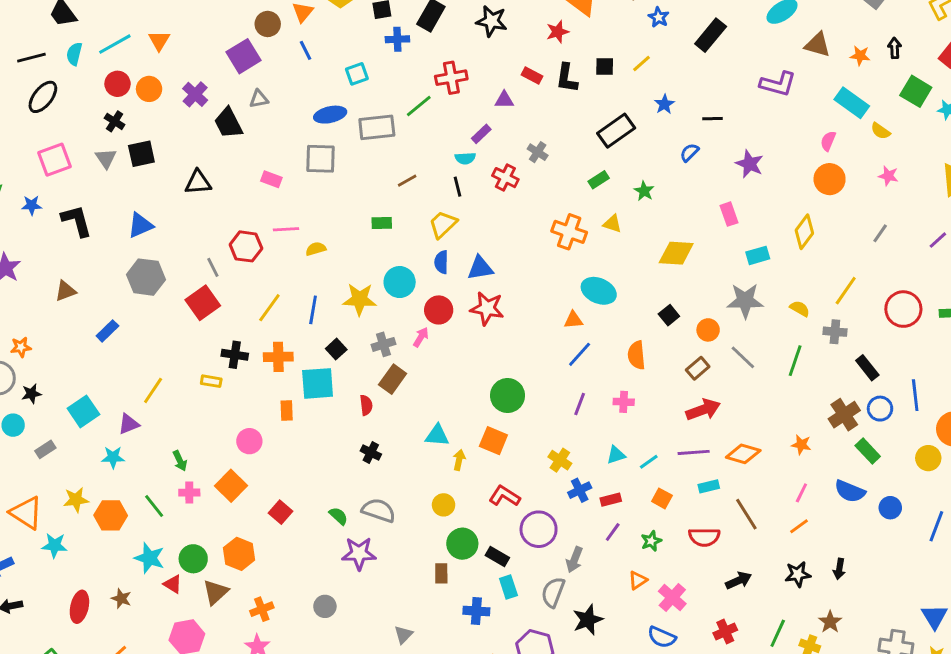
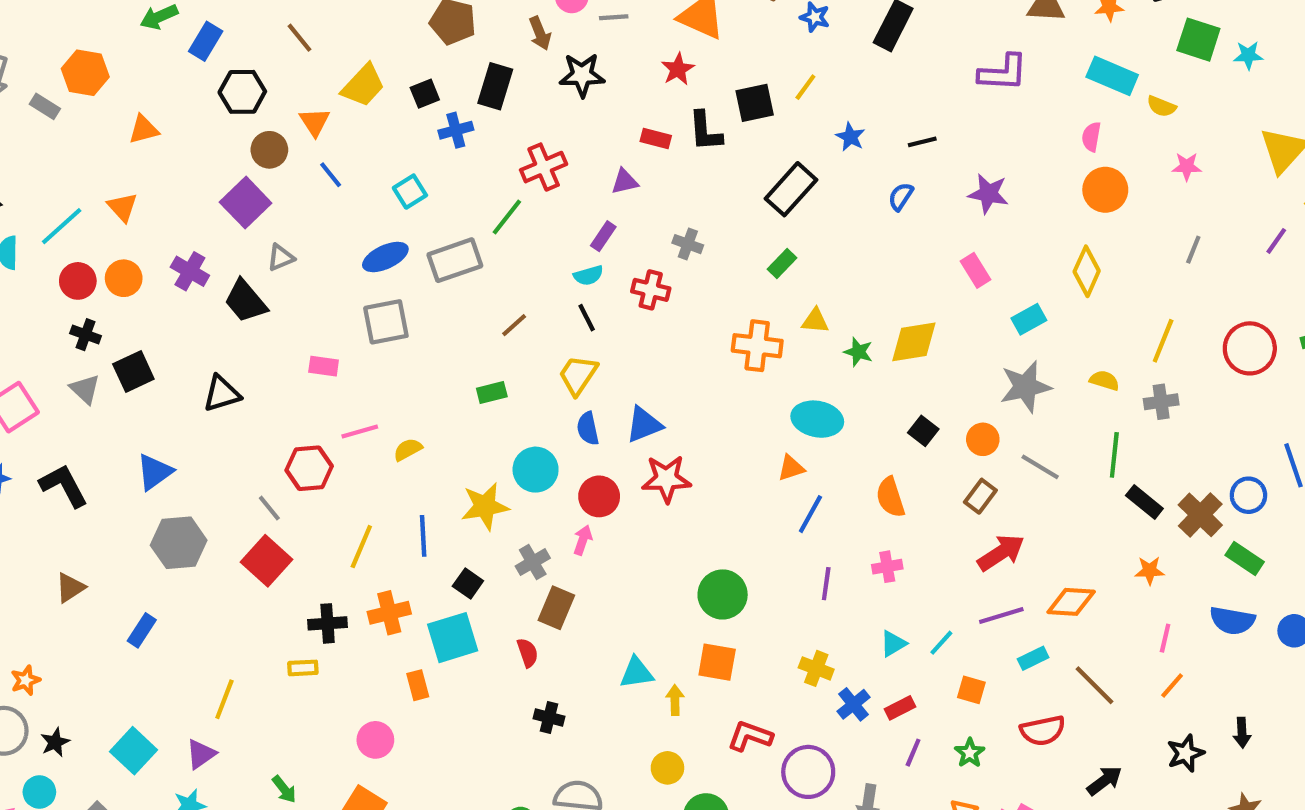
black square: (605, 66) -> (755, 103), size x1.4
green star: (644, 191) -> (858, 352), moved
black rectangle: (867, 368) -> (1144, 502), moved

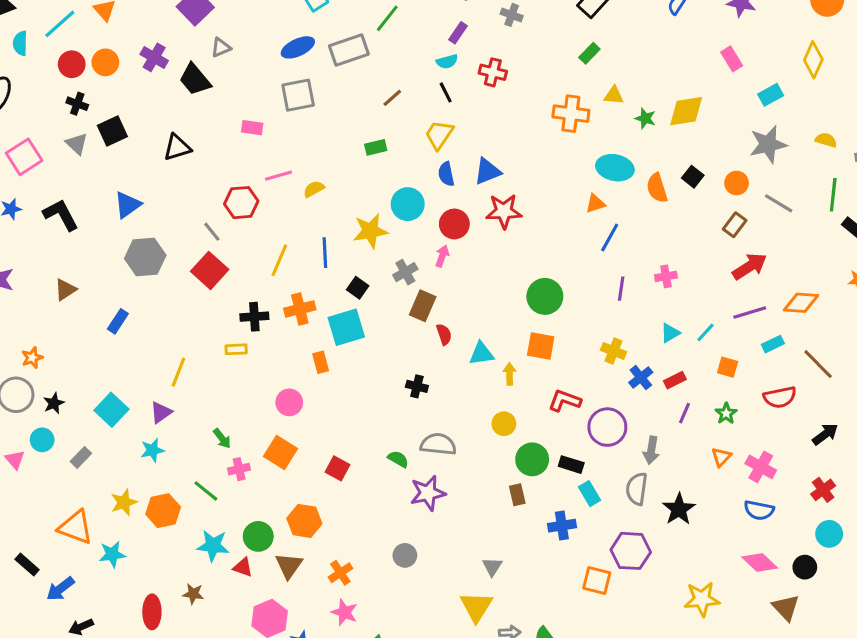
gray cross: (688, 244) -> (512, 15), moved
orange semicircle: (890, 497) -> (657, 188), moved
red semicircle: (528, 653) -> (444, 334), moved

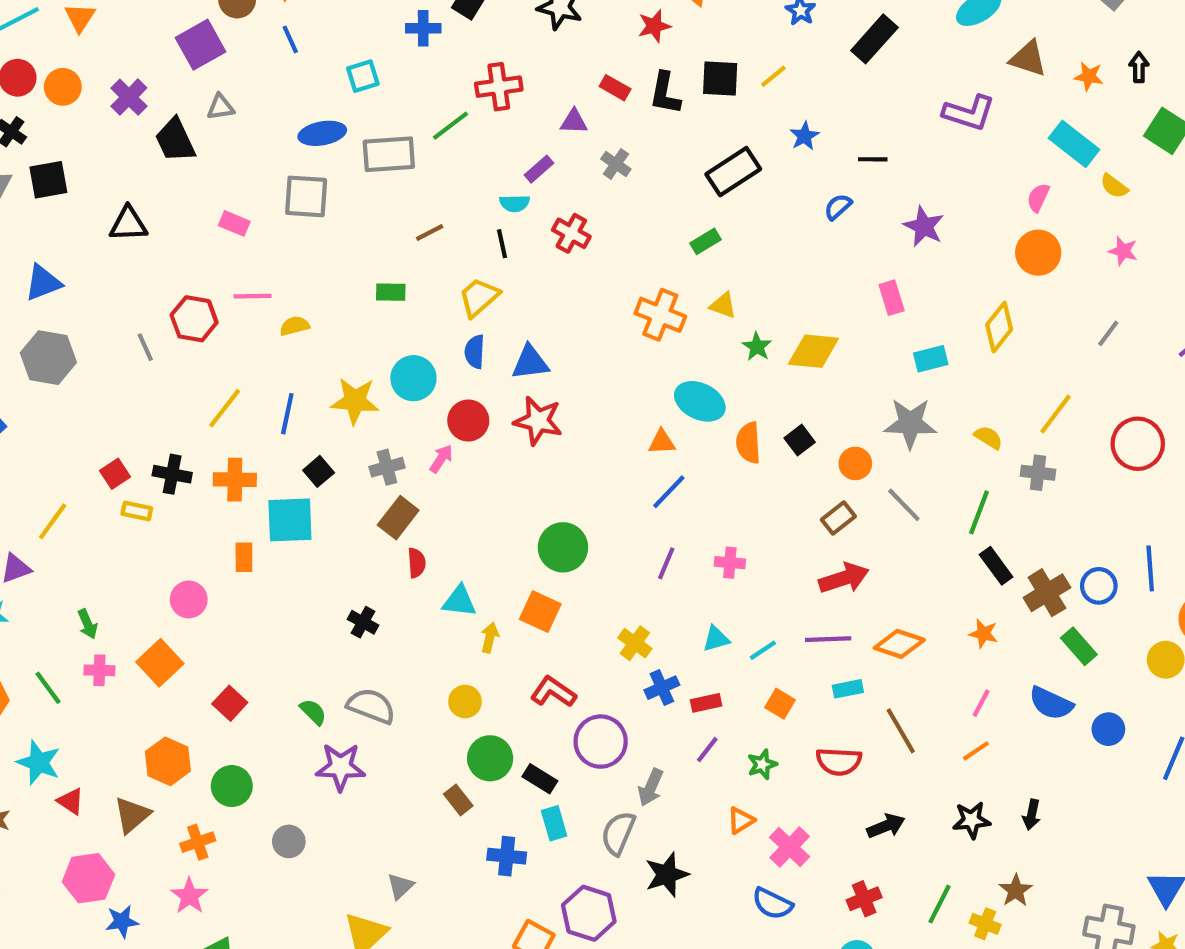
red square: (210, 270) -> (115, 474), moved, size x0.6
brown rectangle: (517, 495) -> (458, 800), turned -40
green circle: (258, 536) -> (232, 786), moved

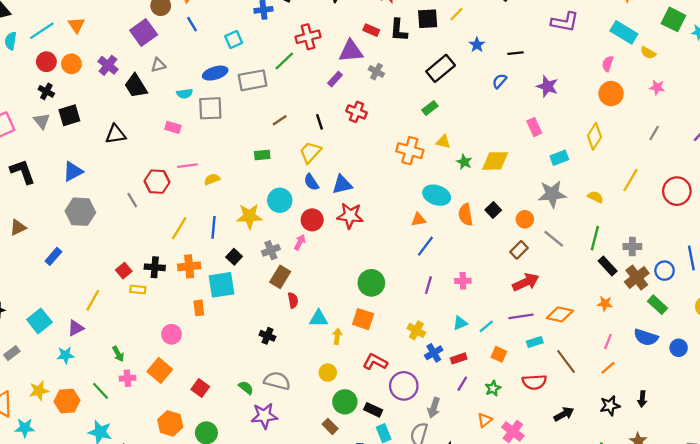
purple triangle: (574, 121) -> (351, 51), size x1.6
cyan semicircle: (515, 203) -> (185, 94), moved
blue semicircle: (475, 352) -> (311, 182), turned -30
gray cross: (1038, 473) -> (632, 246), moved

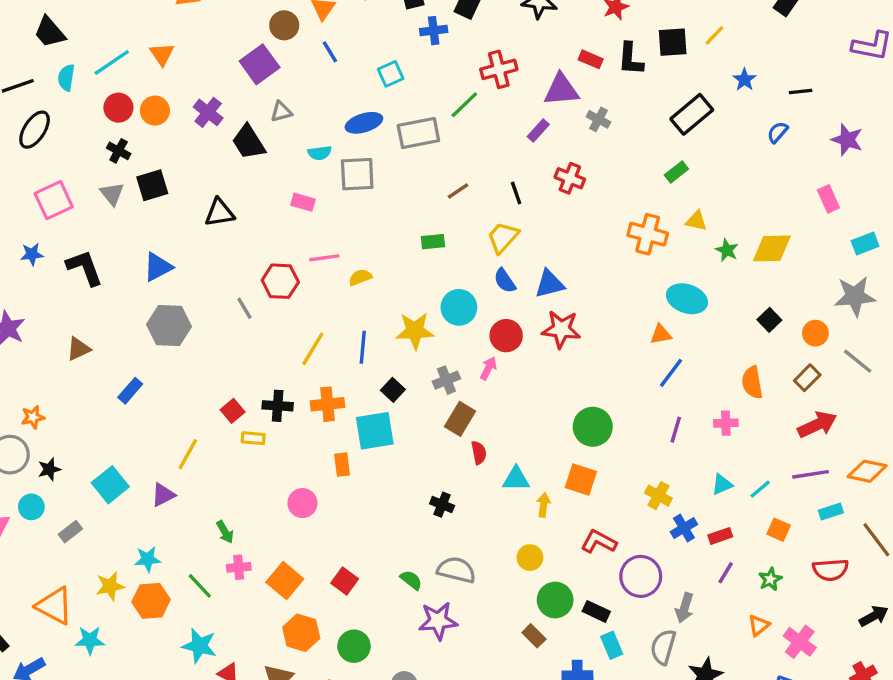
orange semicircle: (466, 215) -> (752, 382), moved
cyan star: (65, 355) -> (148, 559), moved
orange square: (160, 370) -> (285, 581), moved

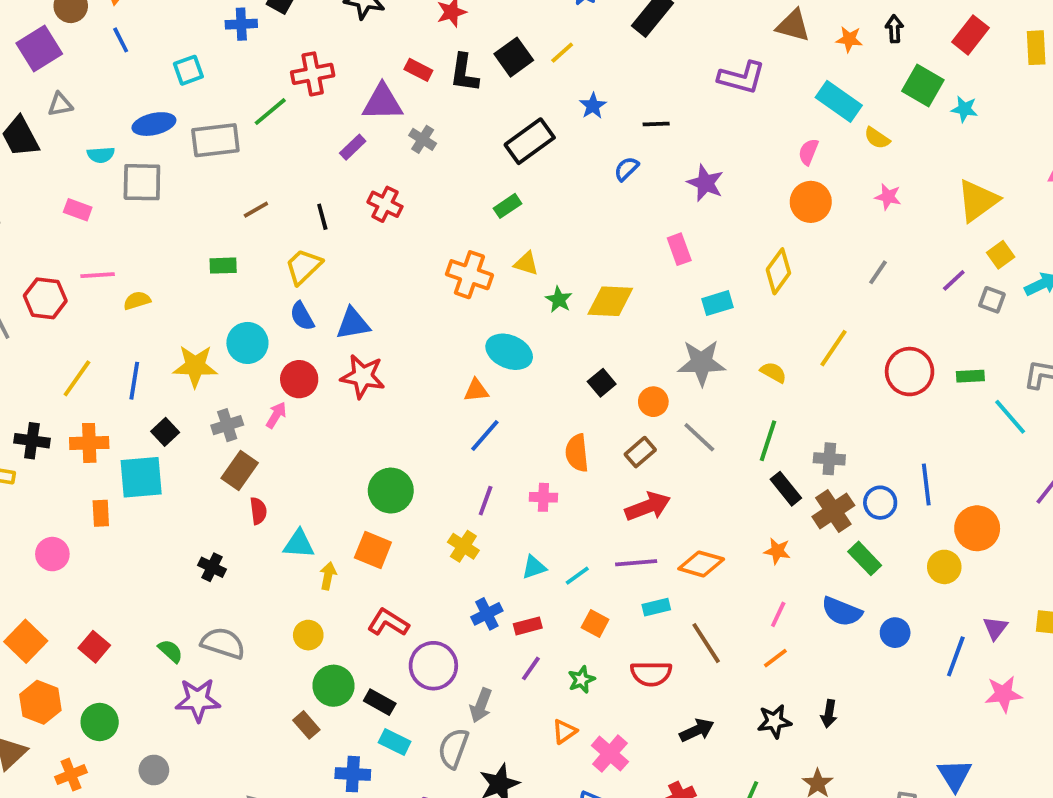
black square: (673, 42) -> (514, 57), turned -36
yellow cross: (658, 496) -> (463, 546), moved
cyan rectangle: (612, 645) -> (395, 742), turned -45

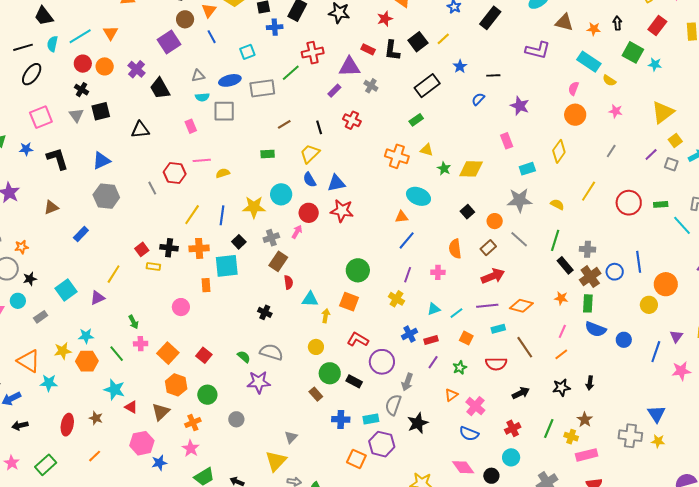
gray triangle: (60, 104) -> (198, 76), moved
pink rectangle: (78, 210) -> (191, 126), turned 48
green rectangle: (865, 558) -> (588, 303), moved, turned 48
cyan rectangle: (395, 742) -> (371, 419), moved, turned -35

